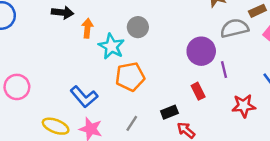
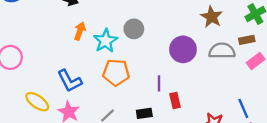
orange arrow: (87, 28) -> (80, 31), moved
purple circle: (201, 51) -> (183, 49), moved
purple line: (224, 70) -> (159, 83), moved

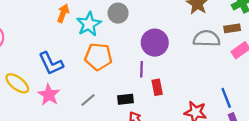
purple circle: (183, 49) -> (155, 43), moved

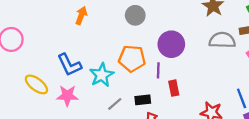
cyan star: (89, 24) -> (102, 75), moved
orange pentagon: (98, 57) -> (132, 59), moved
pink star: (49, 95) -> (67, 96), turned -30
gray line: (88, 100) -> (115, 104), moved

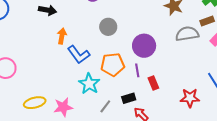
blue L-shape: (69, 65) -> (79, 55), moved
yellow ellipse: (36, 84) -> (35, 103), turned -40

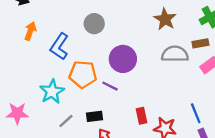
gray circle: (108, 27) -> (94, 24), moved
blue L-shape: (79, 55) -> (59, 46), moved, turned 60
purple line: (137, 70) -> (110, 86), turned -64
red rectangle: (153, 83) -> (141, 116), moved

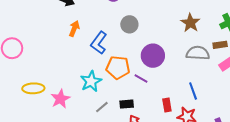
pink star: (17, 113) -> (60, 99), turned -30
blue line: (196, 113) -> (193, 91), moved

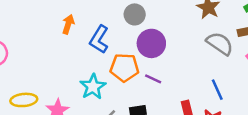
gray semicircle: (198, 53) -> (220, 43), turned 35
purple circle: (153, 56) -> (151, 43), moved

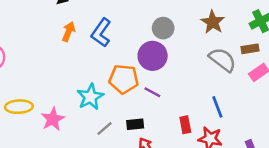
gray circle: (135, 14) -> (163, 28), moved
blue L-shape: (99, 39) -> (101, 33), moved

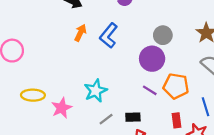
orange pentagon: (124, 79) -> (176, 86), moved

